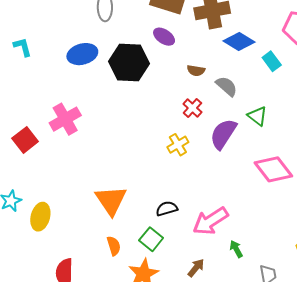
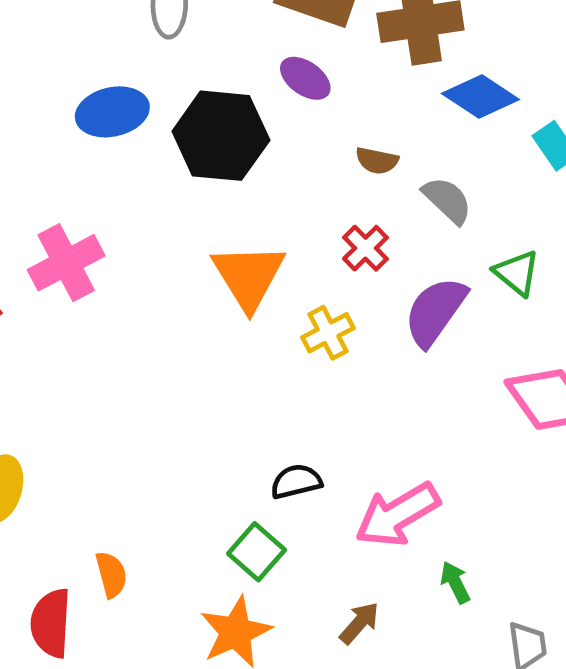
orange triangle: (111, 200) -> (249, 276), moved
orange semicircle: (114, 246) -> (111, 575), moved

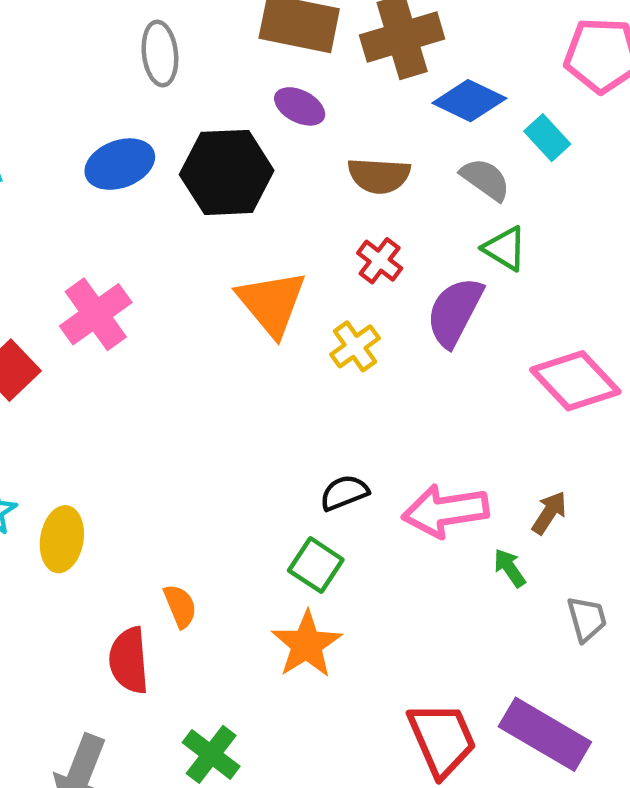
brown semicircle: (377, 161) -> (379, 176), size x1.5
gray semicircle: (447, 200) -> (485, 179), moved
green triangle: (517, 273) -> (505, 248), moved
pink arrow: (397, 515) -> (445, 511), turned 30
brown arrow: (359, 623) -> (549, 513), moved

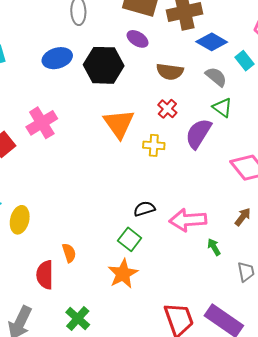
yellow cross: (355, 346) -> (154, 145), turned 35
brown arrow: (549, 513) -> (243, 217), moved

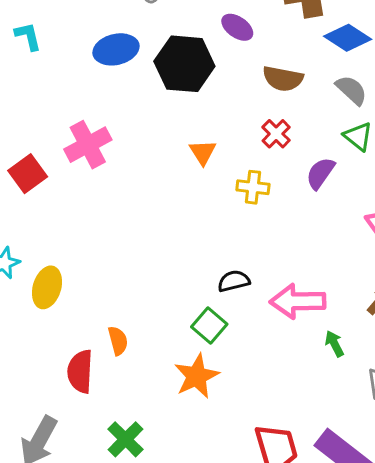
orange triangle: (119, 124) -> (203, 152), size x0.6
purple semicircle: (198, 134) -> (320, 173), size x0.7

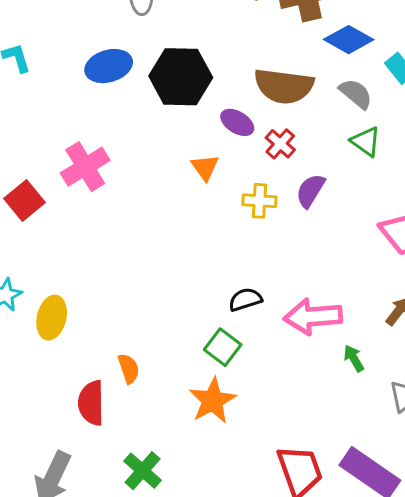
purple ellipse: (237, 27) -> (237, 122), moved
brown semicircle: (283, 79) -> (284, 86), size x1.4
purple semicircle: (320, 173) -> (310, 191), moved

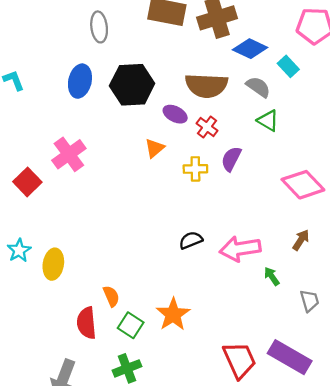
blue ellipse: (109, 66) -> (80, 81), turned -56
orange triangle: (205, 167) -> (155, 148), turned 30
green square: (223, 347) -> (131, 325), moved
green cross: (143, 471) -> (127, 368), turned 32

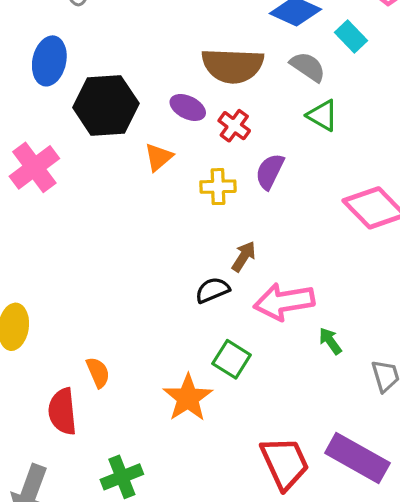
black hexagon: (132, 85) -> (106, 106), moved
brown arrow: (301, 240) -> (244, 256), moved
green square: (131, 325) -> (232, 359), moved

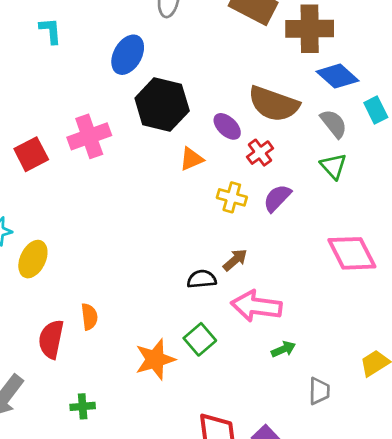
green arrow: (330, 341) -> (284, 349), turned 85
green cross: (122, 477) -> (83, 406), size x0.7

